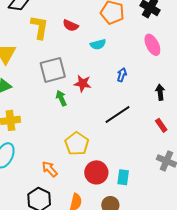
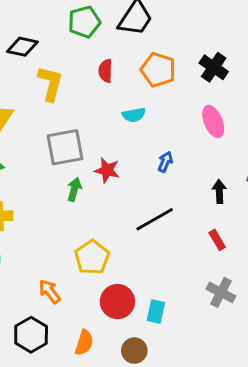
red semicircle: (71, 26) -> (105, 71), moved, turned 63
green arrow: (61, 98) -> (74, 189), turned 35

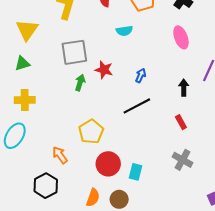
blue arrow: (165, 162) -> (141, 76), moved
orange semicircle: (84, 343) -> (93, 198), moved

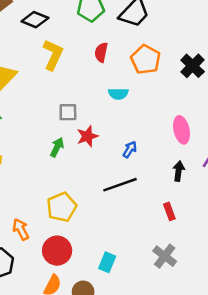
pink ellipse: (181, 37) -> (182, 130), moved
gray square: (74, 52) -> (68, 112), moved, size x0.6
red star: (104, 70) -> (87, 136), turned 30
red circle: (108, 164) -> (57, 251), moved

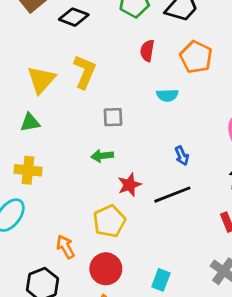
yellow L-shape: (53, 55) -> (85, 72), moved
red star: (87, 136) -> (129, 185), moved
green arrow: (57, 147) -> (102, 156), turned -120
blue arrow: (130, 149) -> (182, 156), turned 126

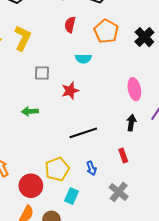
green arrow: (102, 156) -> (30, 111), moved
blue arrow: (182, 156) -> (91, 168), moved
red star: (129, 185) -> (70, 91), moved
yellow pentagon: (109, 221) -> (57, 169), moved

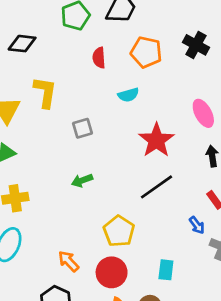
red star: (70, 91) -> (156, 140), moved, size x1.5
blue arrow: (91, 168) -> (197, 225), moved
yellow pentagon: (57, 169) -> (119, 231), moved

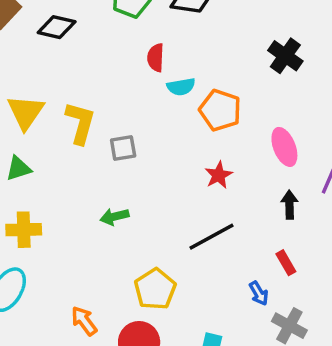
orange pentagon: (146, 52) -> (220, 110), moved
yellow L-shape: (45, 92) -> (80, 123), moved
cyan semicircle: (128, 95) -> (181, 87), moved
red star: (156, 140) -> (219, 175), size x0.6

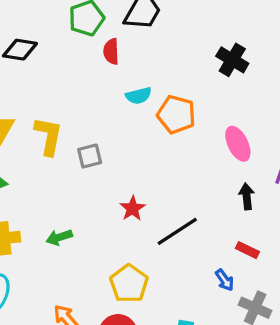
red semicircle: (156, 58) -> (111, 51), moved
red star: (219, 175) -> (133, 208), moved
green arrow: (115, 217) -> (59, 237), moved
red rectangle: (286, 263) -> (247, 250), turned -30

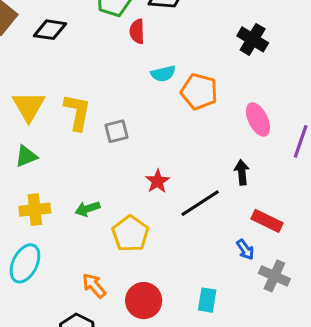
black arrow: (247, 196) -> (242, 172), moved
red rectangle: (247, 250) -> (267, 221), size x1.4
yellow pentagon: (129, 284) -> (130, 234), moved

